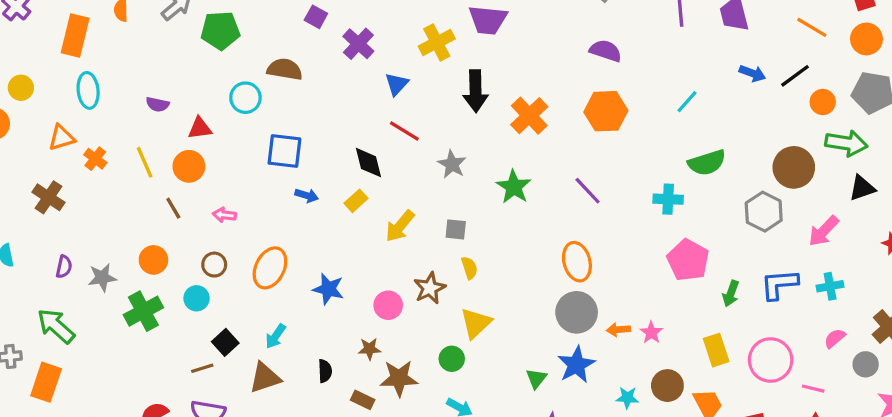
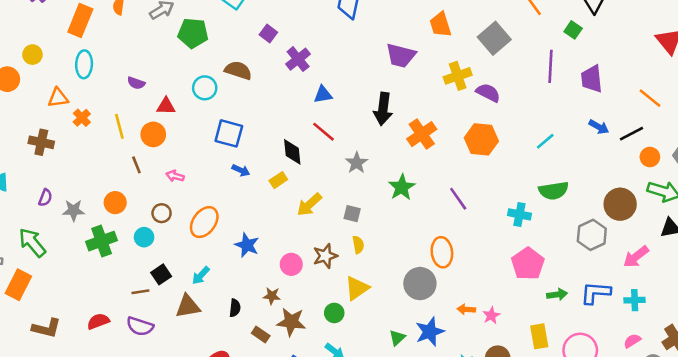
yellow cross: (437, 43) -> (458, 76), moved
blue triangle: (397, 84) -> (323, 95), turned 30
brown cross: (48, 197) -> (41, 142), turned -30
green arrow: (731, 294) -> (557, 294), turned -126
gray circle: (577, 312) -> (420, 284), moved

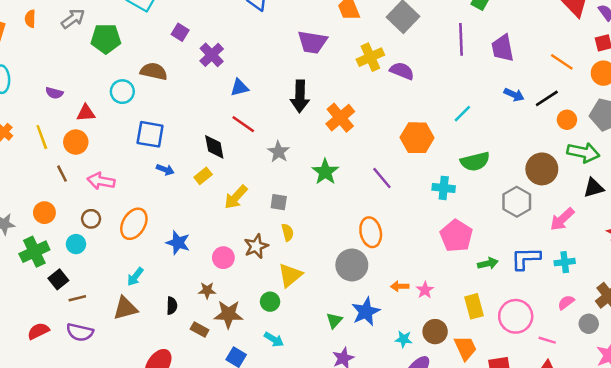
orange hexagon: (481, 139) -> (417, 138), moved
pink arrow: (175, 176) -> (101, 181), size x1.5
black square: (161, 274) -> (58, 279), moved

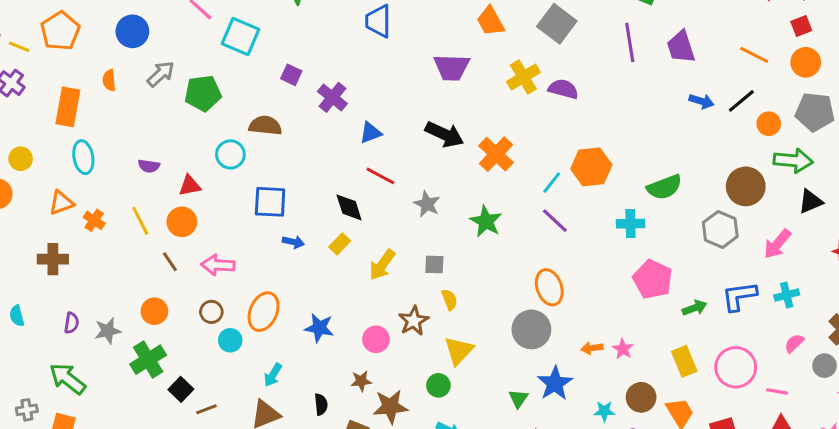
black arrow: (300, 96) -> (444, 134), turned -60
cyan line: (462, 114) -> (552, 183), moved
cyan circle: (76, 244) -> (230, 340), moved

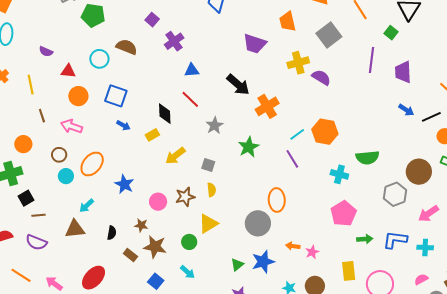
orange circle: (182, 222) -> (78, 96), moved

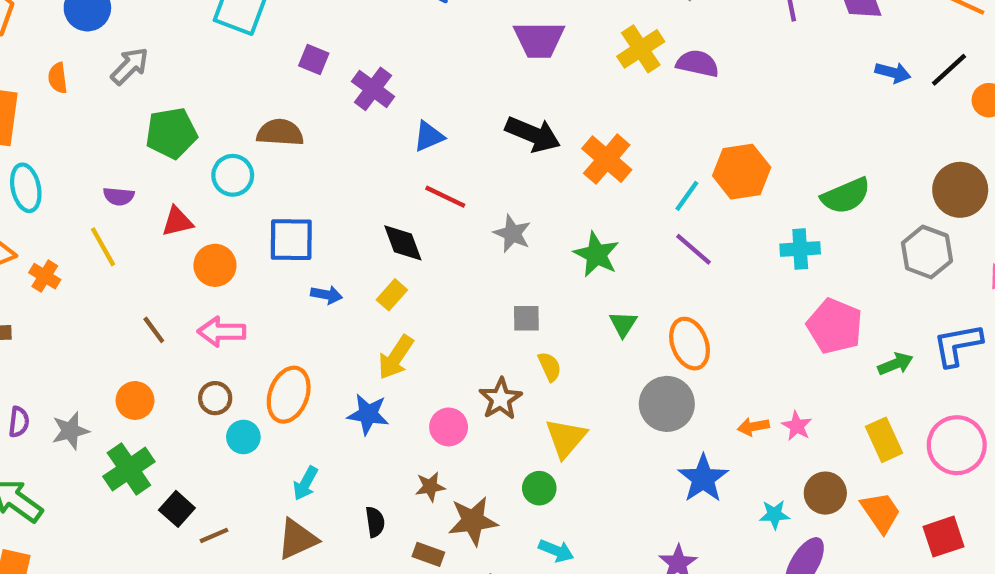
green pentagon: (93, 15) -> (171, 133), moved
yellow line: (31, 85) -> (103, 247), moved
yellow arrow: (175, 156) -> (396, 357), moved
green triangle: (237, 265) -> (623, 324), moved

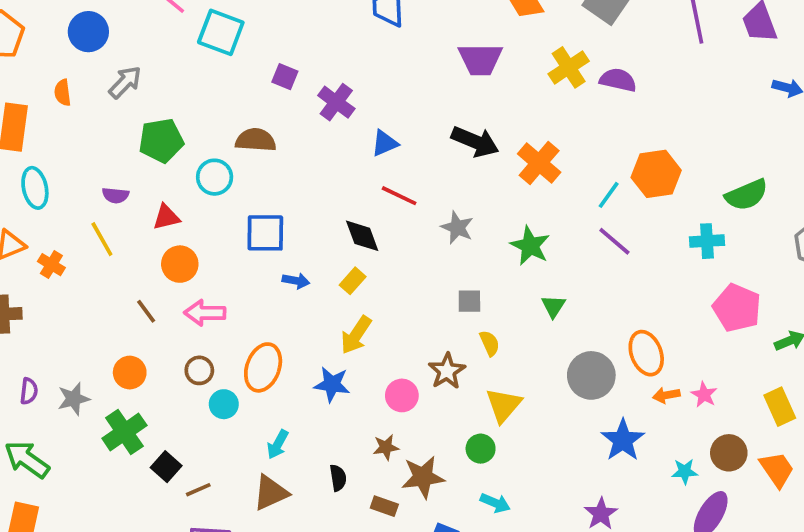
orange circle: (215, 265) -> (180, 264), moved
orange ellipse: (690, 344) -> (646, 353), moved

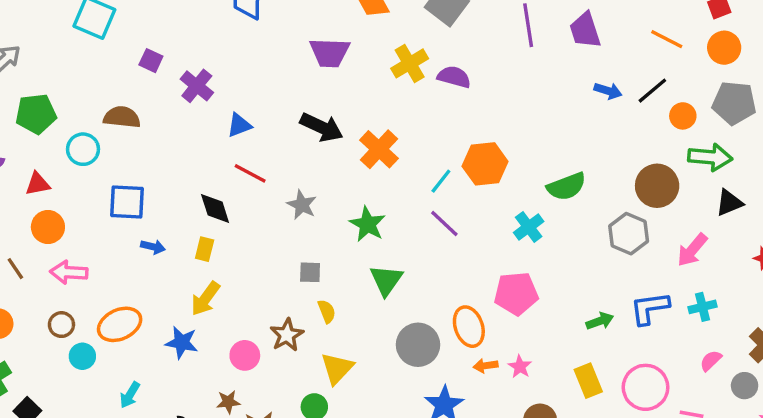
cyan cross: (707, 241) -> (529, 227), turned -36
yellow rectangle: (353, 281) -> (205, 249), turned -30
green triangle: (553, 306) -> (386, 280), size x1.5
pink pentagon: (737, 308) -> (516, 293), moved, turned -30
orange ellipse: (263, 367) -> (120, 324), turned 42

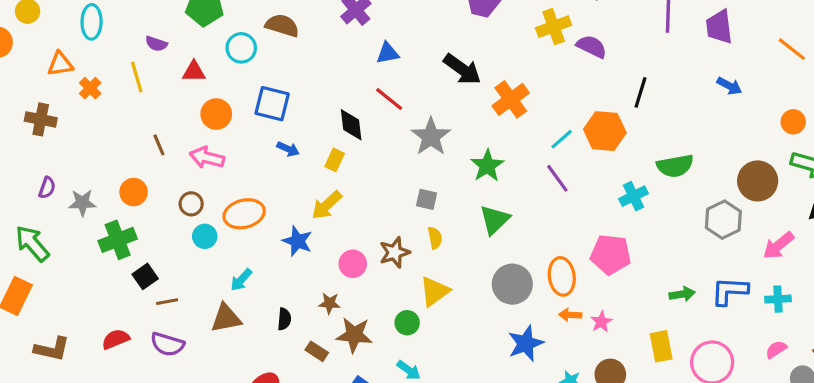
black line: (652, 91) -> (641, 92), moved, turned -44
gray star: (302, 205) -> (431, 137), size x1.4
orange circle: (48, 227) -> (216, 114), moved

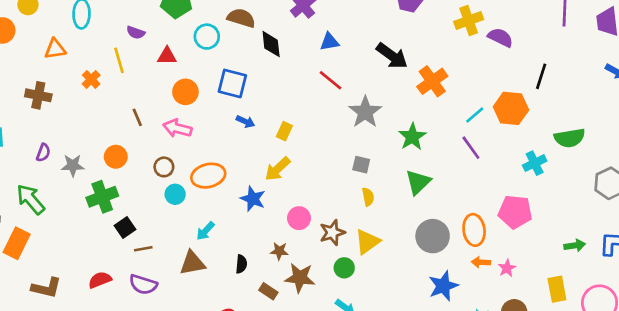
orange cross: (90, 88) -> (91, 79), moved
black diamond: (351, 125) -> (271, 44), moved
brown star: (395, 252) -> (332, 233), moved

